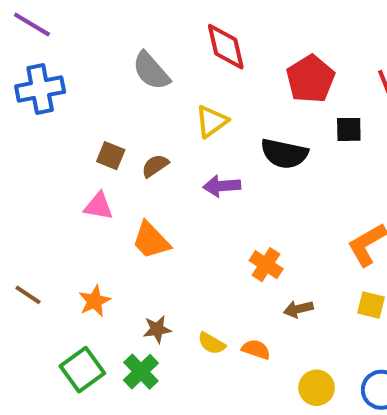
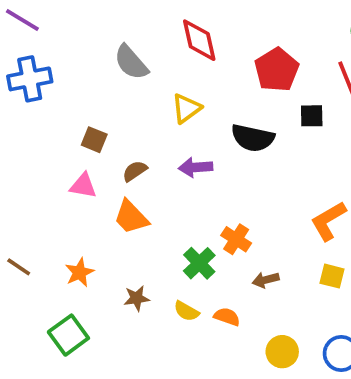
brown semicircle: (155, 166) -> (135, 171), moved
green cross: (141, 372) -> (199, 263), moved

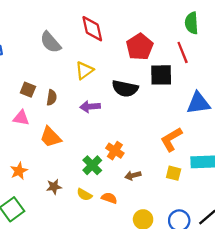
black square: (312, 116) -> (161, 75), size x1.5
brown semicircle: (135, 171) -> (52, 98), moved, turned 133

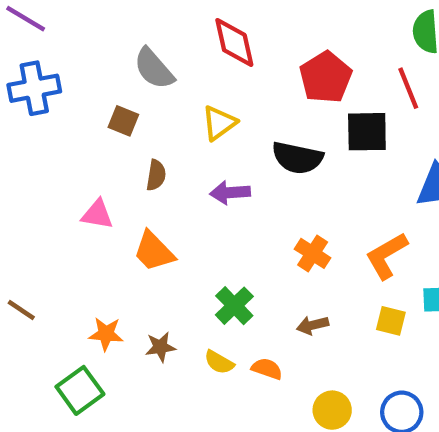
brown square: (28, 90) -> (123, 121), moved
orange cross: (115, 151) -> (313, 253), moved
orange star: (19, 171) -> (106, 334), moved, turned 30

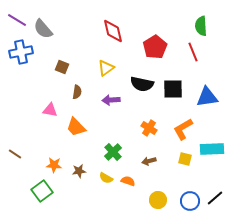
gray semicircle: (154, 69) -> (43, 29), moved
black square: (367, 132) -> (173, 89), moved

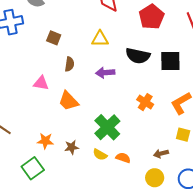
yellow triangle: (106, 68) -> (100, 39), turned 36
green cross: (113, 152) -> (107, 127), size x1.4
brown arrow: (149, 161) -> (161, 154), moved

